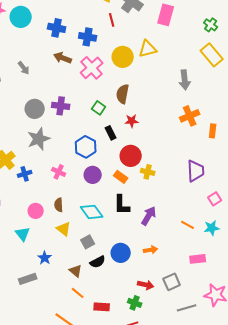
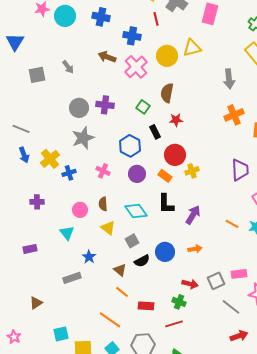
blue cross: (57, 28) -> (101, 17), moved
yellow cross: (148, 172) -> (192, 171), turned -32
pink rectangle: (198, 259) -> (239, 274), moved
gray line: (187, 308) -> (231, 307), turned 54

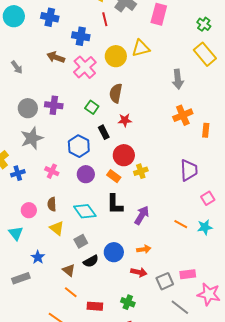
red arrow: (190, 284) -> (139, 272), moved

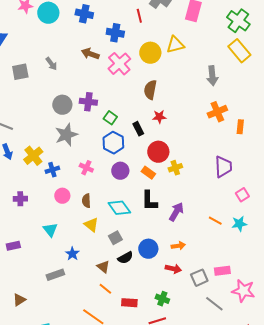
green cross: (204, 24) -> (238, 21), size x1.6
green square: (92, 107) -> (110, 118), moved
pink circle: (29, 210) -> (62, 196), moved

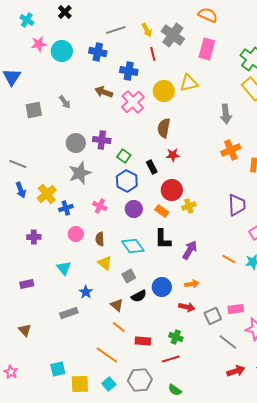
brown triangle: (19, 300) -> (25, 330), moved, turned -40

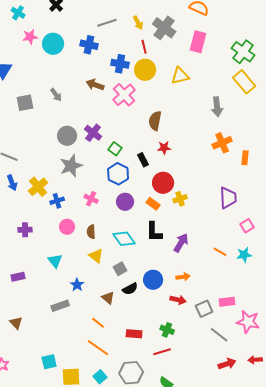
yellow circle: (164, 91) -> (145, 70), moved
purple cross: (102, 140) -> (93, 133), turned 30
orange line: (119, 327) -> (98, 323), moved

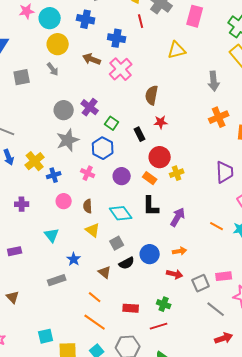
yellow circle: (145, 70) -> (58, 44), moved
blue hexagon: (118, 174) -> (103, 148), moved

